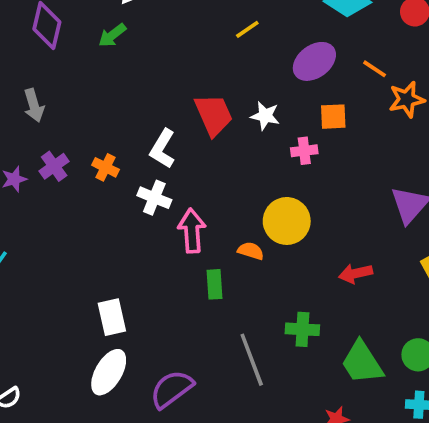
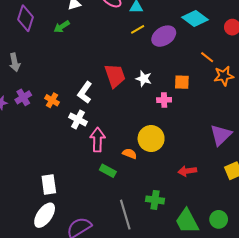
purple ellipse: (314, 61) -> (164, 36), moved
green rectangle: (214, 284) -> (108, 171), turned -63

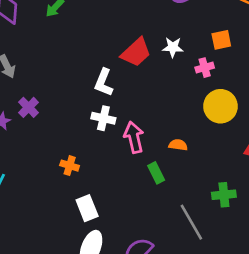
red trapezoid: (115, 76) -> (136, 52), turned 80
orange cross: (52, 100) -> (70, 166), moved
yellow circle: (151, 139) -> (220, 106), moved
green rectangle: (108, 171) -> (156, 173), turned 49

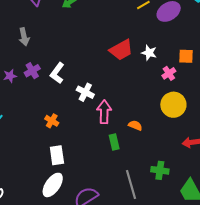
pink cross: (205, 68) -> (169, 73), turned -32
white L-shape: (104, 82) -> (57, 73), moved

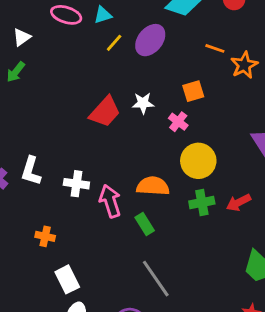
orange semicircle: (135, 125) -> (153, 186), moved, size x1.6
green rectangle: (114, 142) -> (145, 224), moved
green cross: (160, 170) -> (202, 203), moved
gray line: (131, 185) -> (156, 279), moved

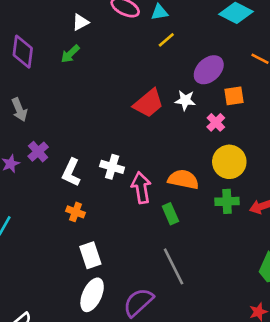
purple ellipse: (150, 40) -> (209, 70), moved
white L-shape: (31, 171) -> (71, 172), moved

